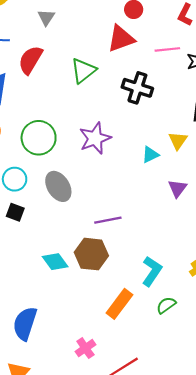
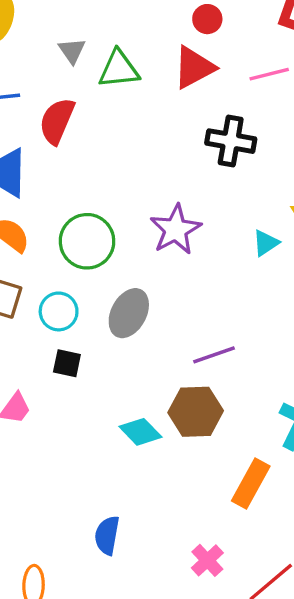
green triangle: (83, 71) -> (119, 69), moved, turned 40
gray ellipse: (58, 186) -> (129, 313), turned 68
blue semicircle: (25, 323) -> (107, 535), size x0.7

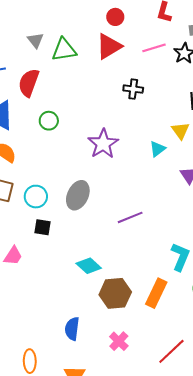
black cross: (231, 141) -> (133, 89), size x0.7
green circle: (87, 241) -> (49, 121), moved, size x0.6
brown hexagon: (196, 412) -> (115, 293), moved
pink cross: (207, 560) -> (119, 341), moved

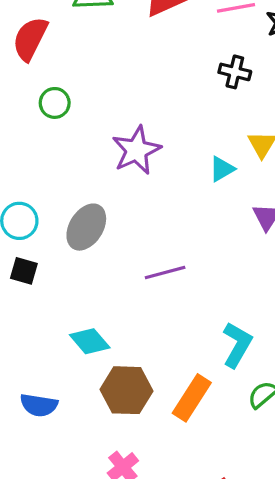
black cross: (133, 89) -> (235, 72), moved
blue semicircle: (72, 329) -> (39, 405), moved, turned -95

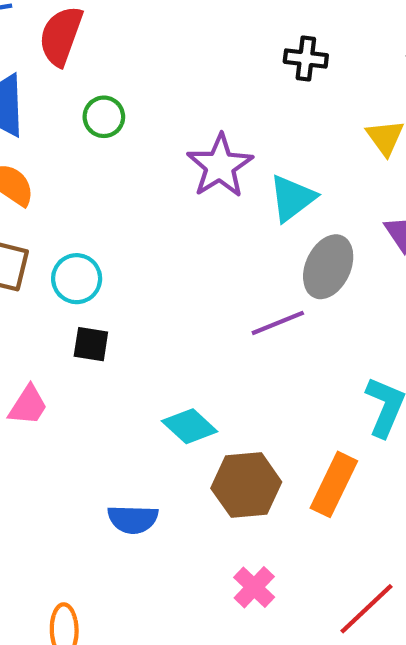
black cross: (235, 72) -> (306, 58), moved
cyan triangle: (222, 169) -> (292, 198), moved, size x1.4
gray ellipse: (86, 227) -> (328, 267), moved

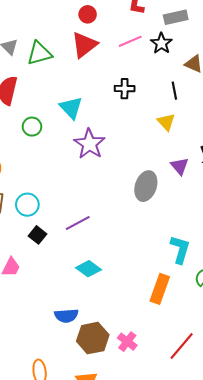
cyan triangle: (292, 198) -> (71, 108), moved, turned -30
purple line: (278, 323) -> (78, 223), moved
black square: (91, 344) -> (38, 235), turned 36
brown hexagon: (246, 485) -> (93, 338), moved

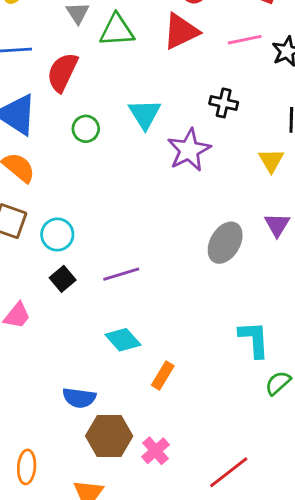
purple star: (89, 144) -> (189, 150), moved
cyan L-shape: (180, 249) -> (254, 339), turned -32
orange rectangle: (160, 289) -> (163, 376), moved, size x0.7

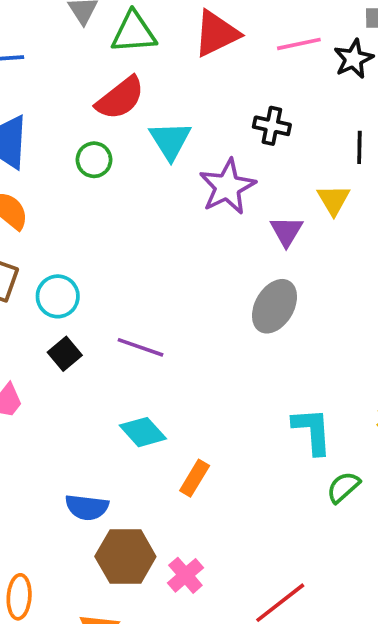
red semicircle: (62, 72) -> (120, 98), moved, turned -153
purple triangle: (277, 225) -> (286, 231), moved
purple line: (121, 274) -> (140, 347), turned 36

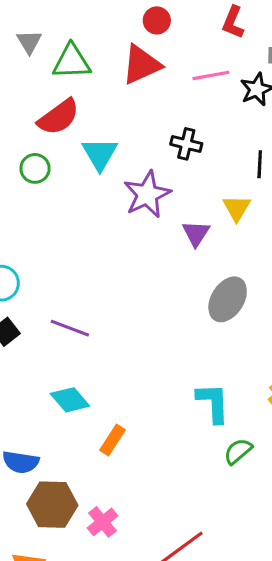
gray ellipse: (274, 306) -> (228, 299), moved

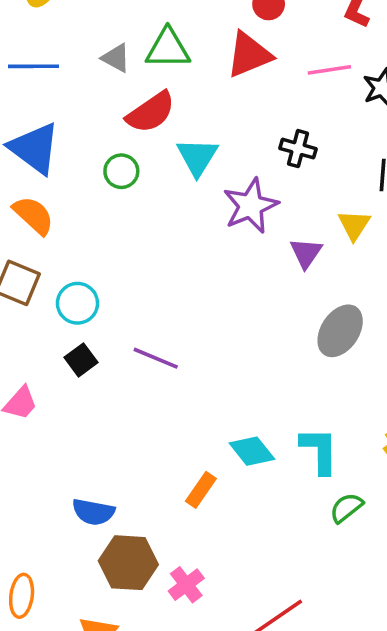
gray triangle: (29, 42) -> (116, 58), moved, turned -32
cyan diamond: (70, 400) -> (252, 451), moved

